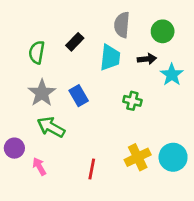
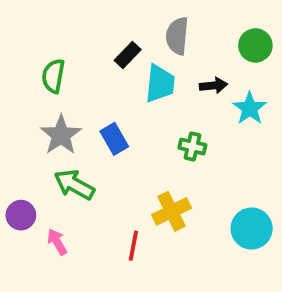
green circle: (163, 31) -> (255, 45), moved
black rectangle: (75, 42) -> (128, 55), moved
yellow cross: (138, 157) -> (172, 211), moved

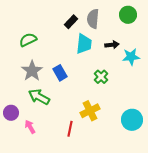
green circle: (255, 45) -> (128, 15), moved
black rectangle: (128, 55) -> (71, 22), moved
green semicircle: (53, 76) -> (28, 40), turned 54
cyan star: (250, 108) -> (131, 57), turned 30
green cross: (192, 146) -> (101, 77), turned 32

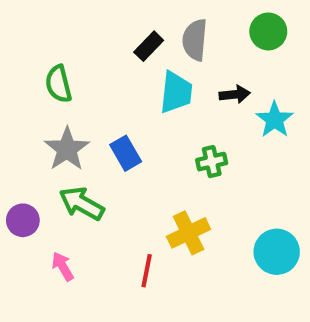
green semicircle: (28, 40) -> (58, 84), turned -78
cyan star: (131, 57) -> (275, 120), turned -30
green cross: (101, 77) -> (212, 162), turned 32
purple circle: (11, 113) -> (23, 220), moved

